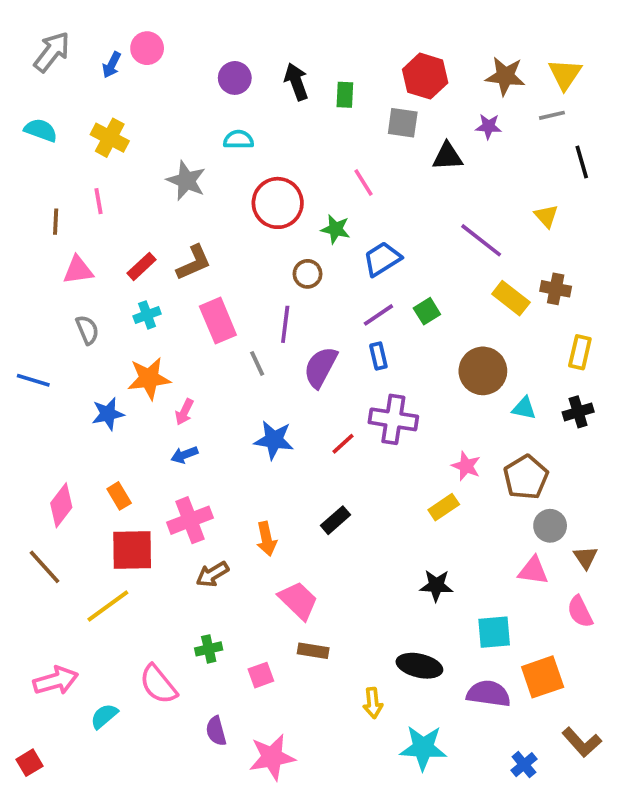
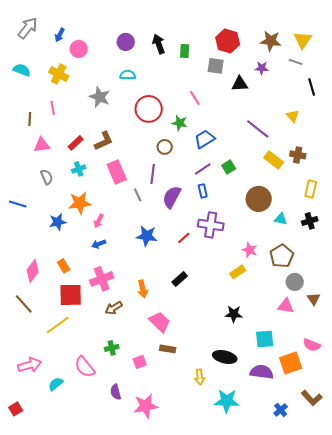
pink circle: (147, 48) -> (79, 49), moved
gray line: (552, 115) -> (296, 62), turned 32
pink semicircle: (580, 612) -> (312, 345), moved, turned -42

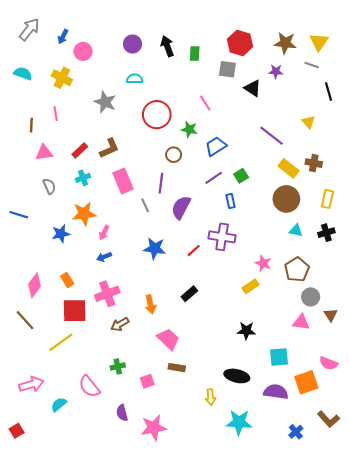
black triangle: (240, 84) -> (253, 88), turned 36
blue rectangle: (203, 191) -> (231, 201), moved
brown circle: (259, 199) -> (286, 199), moved

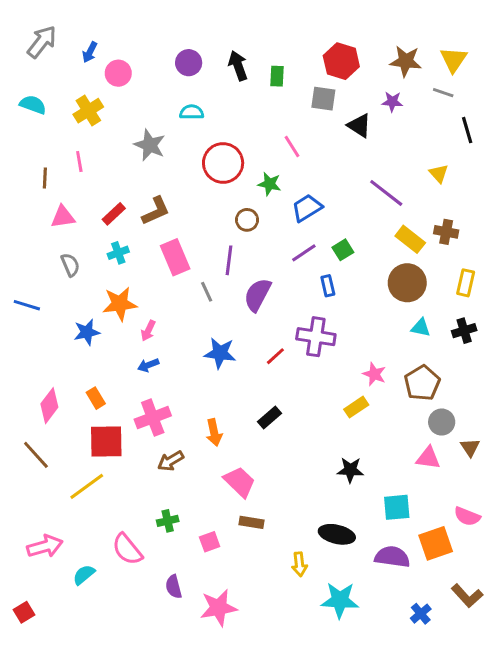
yellow cross: (62, 78) -> (88, 111), turned 30

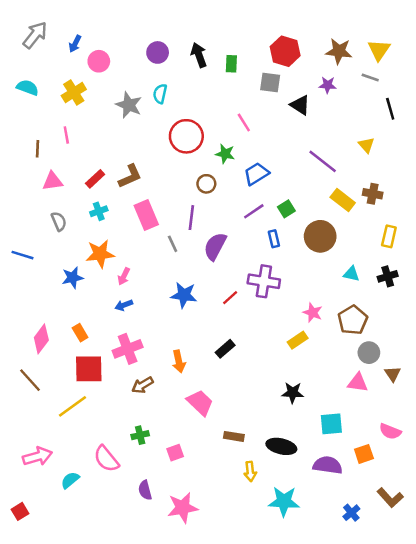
cyan semicircle: (192, 112) -> (160, 94), turned -78
gray star: (150, 145) -> (129, 105), moved
brown circle: (407, 283) -> (320, 236), moved
brown rectangle: (252, 522) -> (234, 436), moved
orange square: (436, 543) -> (364, 454), size x0.7

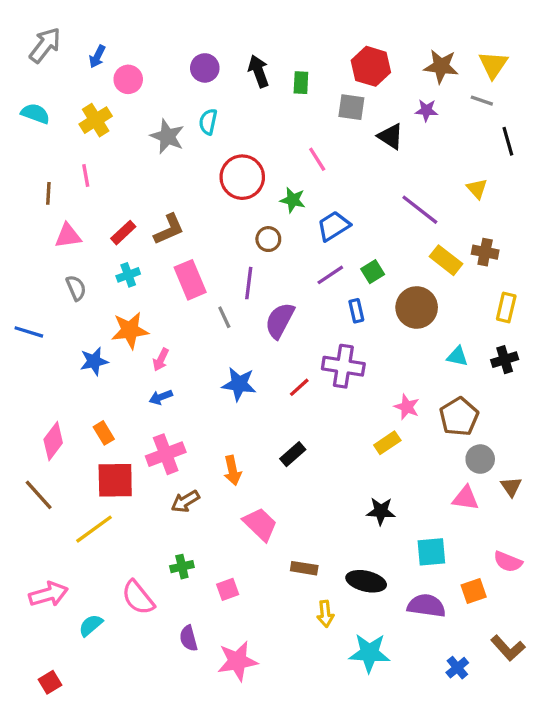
red square: (20, 511) -> (50, 682), moved

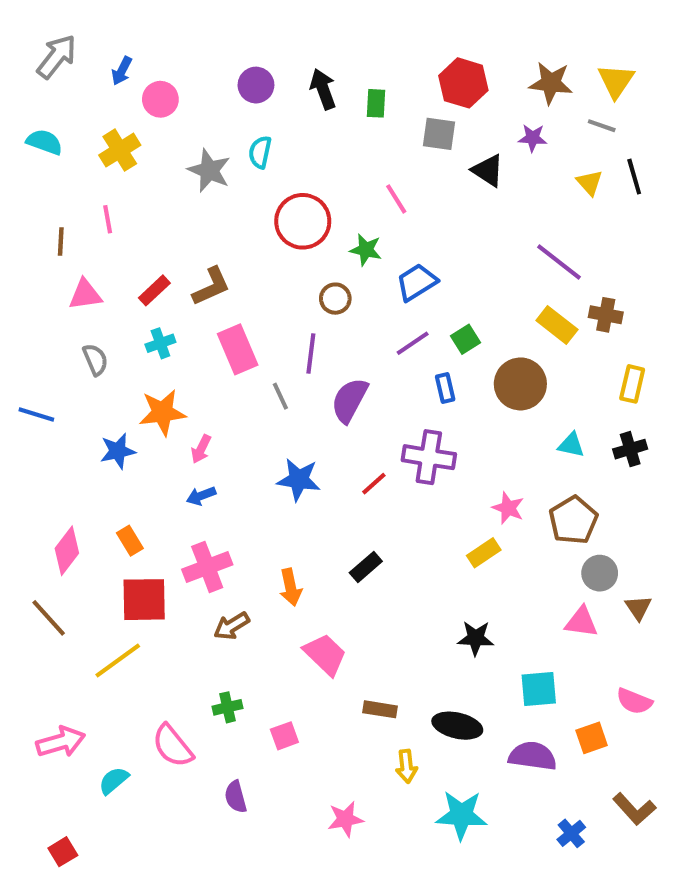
yellow triangle: (477, 189) -> (589, 183), moved
purple line: (420, 210) -> (559, 262), moved
pink star: (237, 661) -> (345, 819), moved, size x0.7

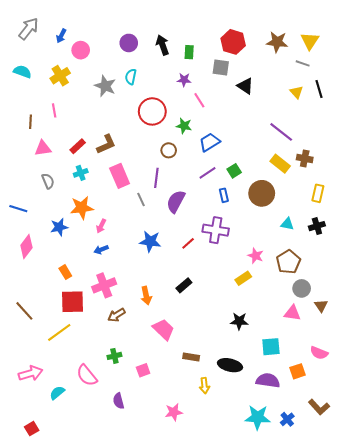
purple star: (533, 138) -> (184, 80), moved
pink diamond: (67, 551) -> (26, 246), moved
cyan star: (461, 815) -> (258, 417), moved

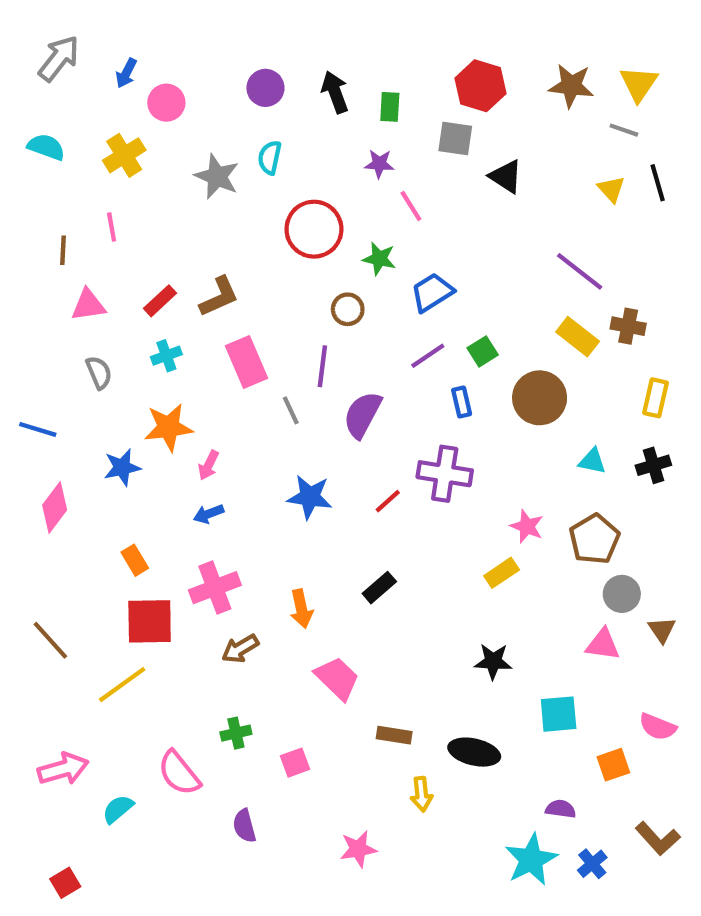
purple semicircle: (268, 380) -> (561, 809), moved, size x0.6
cyan star: (258, 417) -> (531, 860), turned -30

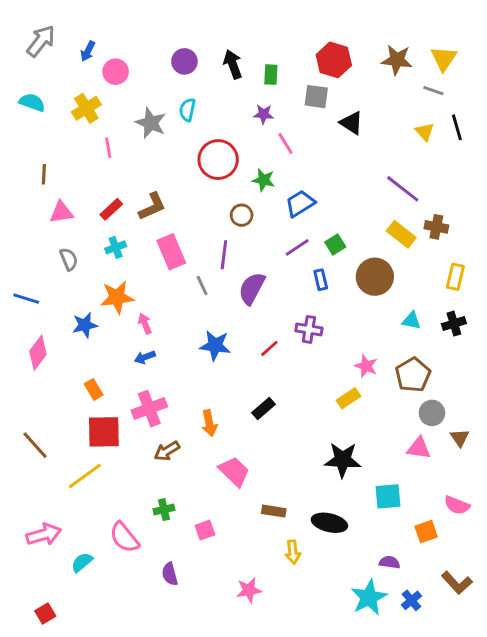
pink line: (112, 227) -> (108, 148), moved
pink arrow: (209, 465) -> (145, 324), turned 132
purple cross: (445, 474) -> (309, 329), size x0.7
black star: (493, 661) -> (343, 460), size x1.4

